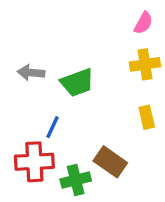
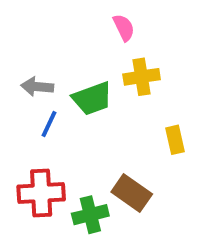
pink semicircle: (143, 23) -> (124, 28), moved, turned -55
yellow cross: (145, 64) -> (142, 77), moved
blue line: (53, 127) -> (49, 124), moved

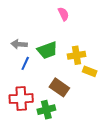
yellow cross: (142, 77) -> (77, 55), moved
yellow rectangle: (175, 140) -> (90, 71), turned -56
brown rectangle: (132, 193) -> (59, 87), moved

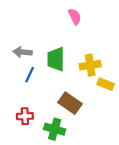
green trapezoid: (47, 50) -> (56, 59), turned 110
red cross: (21, 99) -> (25, 116), size x0.6
green cross: (46, 110) -> (55, 129), turned 30

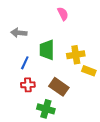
gray arrow: (23, 52) -> (19, 33), moved
red cross: (25, 116) -> (28, 85), moved

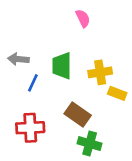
gray arrow: (19, 33) -> (18, 59), moved
red cross: (28, 85) -> (30, 128), moved, size x1.5
green cross: (46, 109) -> (90, 144), moved

